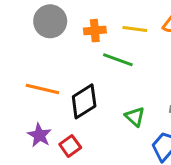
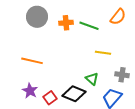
yellow line: (135, 29) -> (103, 53), moved
green line: (118, 60) -> (89, 26), moved
black diamond: (84, 101) -> (74, 94), moved, turned 55

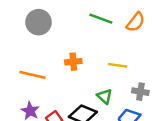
orange cross: (66, 23) -> (73, 62), moved
green line: (89, 26) -> (101, 19), moved

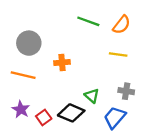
gray circle: (39, 22) -> (29, 43), moved
yellow line: (118, 65) -> (118, 54), moved

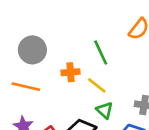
green line: (88, 21) -> (101, 53), moved, turned 45
yellow line: (118, 54) -> (97, 85), moved, turned 30

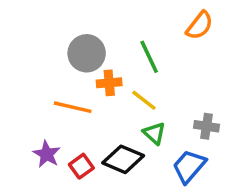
gray circle: (32, 50) -> (87, 53), moved
orange line: (26, 87) -> (73, 107), moved

